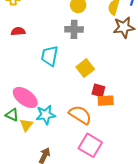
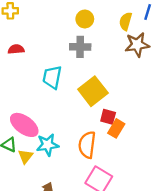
yellow square: (85, 68) -> (93, 91), size x1.4
orange rectangle: (106, 101) -> (116, 128), turned -56
orange semicircle: (80, 115) -> (87, 145), turned -115

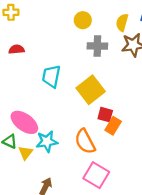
gray cross: (80, 47) -> (97, 46), moved
orange semicircle: (87, 145) -> (85, 141), turned -35

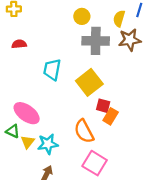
gray cross: (97, 46) -> (96, 41), size x1.4
cyan star: (47, 141) -> (48, 144), moved

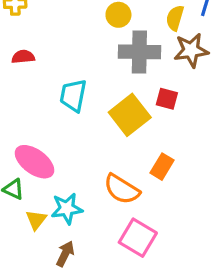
red square: (103, 106) -> (167, 99), moved
orange semicircle: (84, 131) -> (122, 189), turned -30
yellow triangle: (28, 142) -> (36, 220), moved

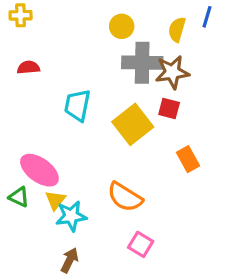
brown star: (191, 50) -> (172, 72), moved
orange rectangle: (162, 167) -> (188, 159), moved, turned -60
yellow triangle: (36, 220) -> (55, 200), moved
pink square: (138, 238) -> (141, 244), size x0.7

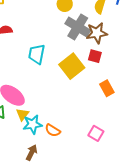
gray cross: (142, 63) -> (78, 27), turned 30
orange semicircle: (125, 197) -> (53, 130), moved, size x0.7
pink square: (141, 244) -> (96, 133), moved

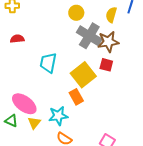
orange rectangle: (107, 88) -> (76, 97), moved
cyan star: (33, 124) -> (58, 116), moved

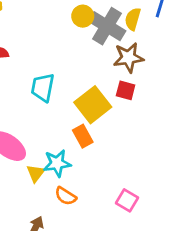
gray cross: (89, 36) -> (107, 26), moved
yellow triangle: (34, 123) -> (36, 173), moved

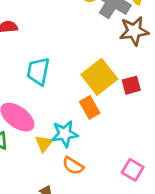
cyan trapezoid: (43, 88) -> (38, 71), moved
red square: (126, 90) -> (131, 85), moved, turned -30

